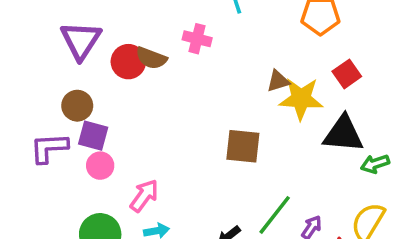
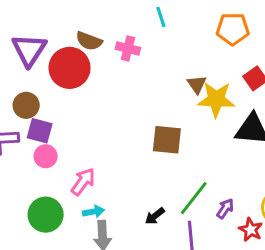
brown semicircle: (151, 58) -> (89, 41), moved
red circle: (128, 62) -> (70, 68), size x1.4
brown triangle: (278, 81) -> (197, 84), turned -48

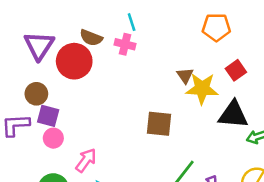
cyan line: (161, 17) -> (132, 22), moved

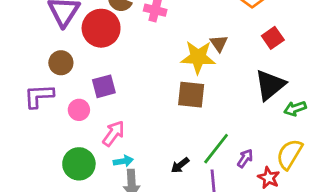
yellow star: (202, 89) -> (198, 57), moved
black triangle: (233, 115) -> (270, 85), turned -44
purple square: (48, 116) -> (104, 86), moved, turned -30

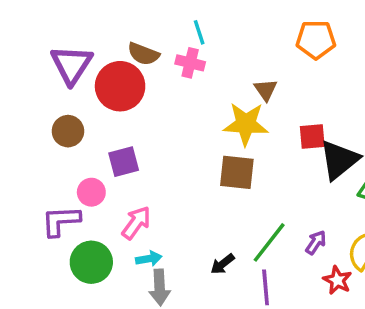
red square: (273, 38) -> (312, 137), moved, turned 30
brown triangle: (219, 43) -> (266, 90), moved
purple L-shape: (39, 96) -> (61, 221), moved
purple arrow: (245, 158) -> (316, 242), moved

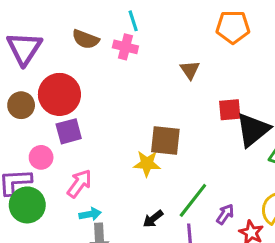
red circle: (120, 86) -> (59, 94), moved
yellow star: (246, 124) -> (147, 164), moved, size x0.7
purple arrow: (316, 242) -> (225, 214), moved
green circle: (91, 262) -> (27, 205), moved

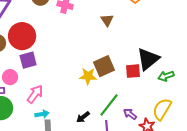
red square: (230, 110) -> (133, 71), moved
brown square: (165, 140) -> (104, 66), moved, turned -30
yellow star: (147, 164) -> (88, 76), moved
purple arrow: (225, 214) -> (130, 114), turned -88

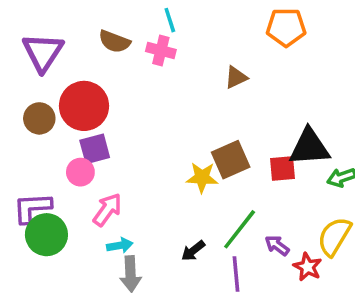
brown triangle: (107, 20) -> (236, 77), turned 40
black triangle: (148, 59) -> (309, 147), turned 35
pink circle: (10, 77) -> (80, 172), moved

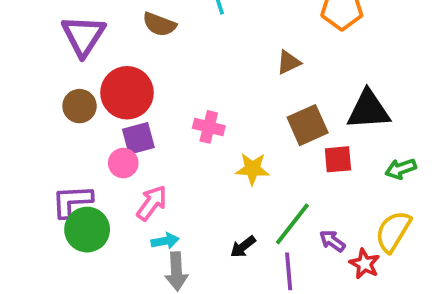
pink cross: (161, 50) -> (209, 127), moved
black triangle: (309, 147) -> (368, 110), moved
brown square: (231, 160) -> (308, 125), moved

